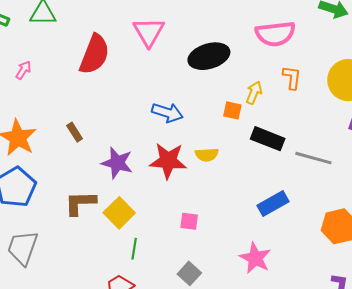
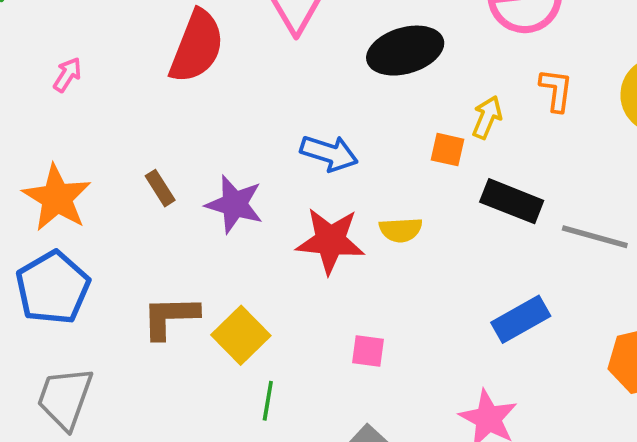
purple star: (117, 163) -> (234, 204), moved

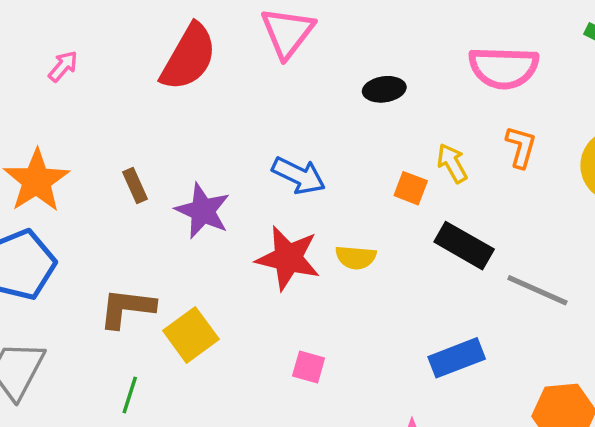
black ellipse: (405, 51) -> (384, 89), size x0.6
yellow arrow: (487, 117) -> (452, 163), turned -60
green line: (268, 401) -> (130, 395), moved

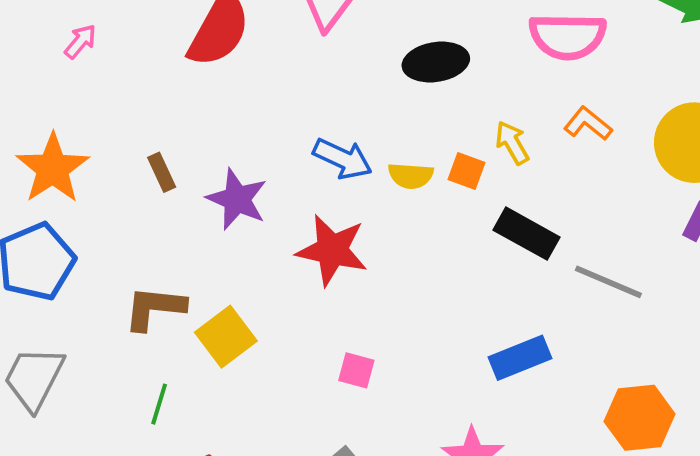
black ellipse: (384, 89) -> (436, 62), size x1.4
orange L-shape: (521, 147) -> (588, 124), turned -66
yellow semicircle: (356, 257) -> (411, 176), moved

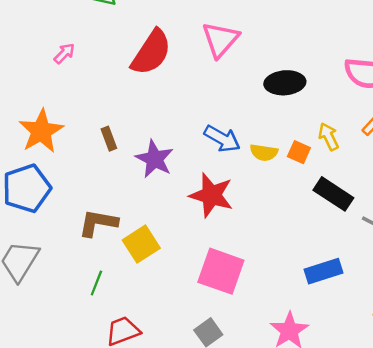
pink square: (356, 370) -> (221, 271), size x2.0

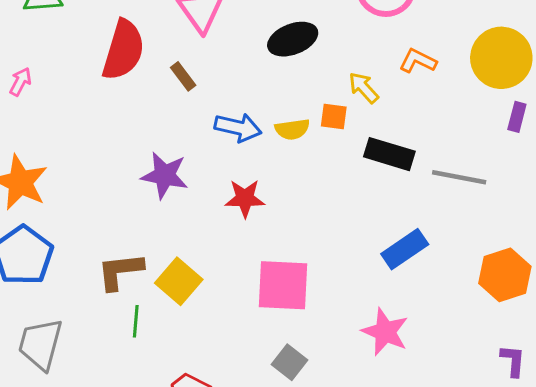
brown rectangle: (109, 139) -> (183, 76), moved
red star: (211, 195) -> (245, 198), size x0.7
green line: (96, 283) -> (136, 321), moved

